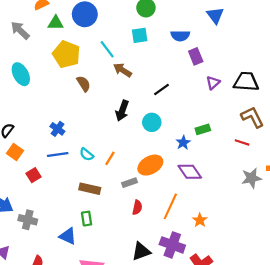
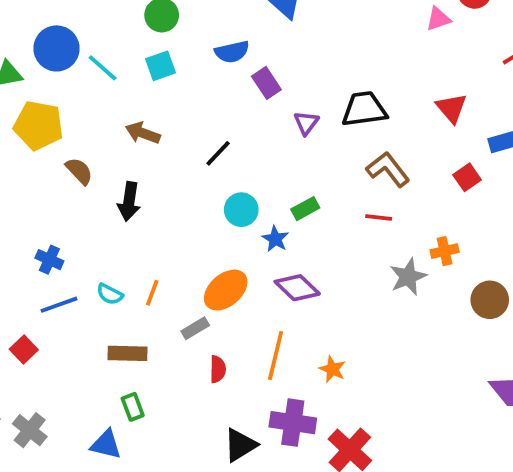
cyan line: (107, 49) -> (103, 68), moved
black arrow: (122, 111) -> (129, 201), moved
cyan circle: (152, 122) -> (241, 210), moved
gray cross: (28, 220) -> (30, 430), turned 36

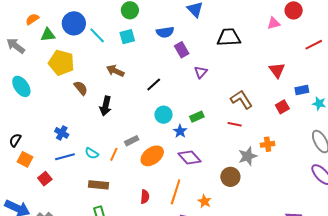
black trapezoid: (364, 109) -> (229, 37), moved
brown circle: (490, 300) -> (230, 177), moved
gray rectangle: (195, 328) -> (132, 141), moved

